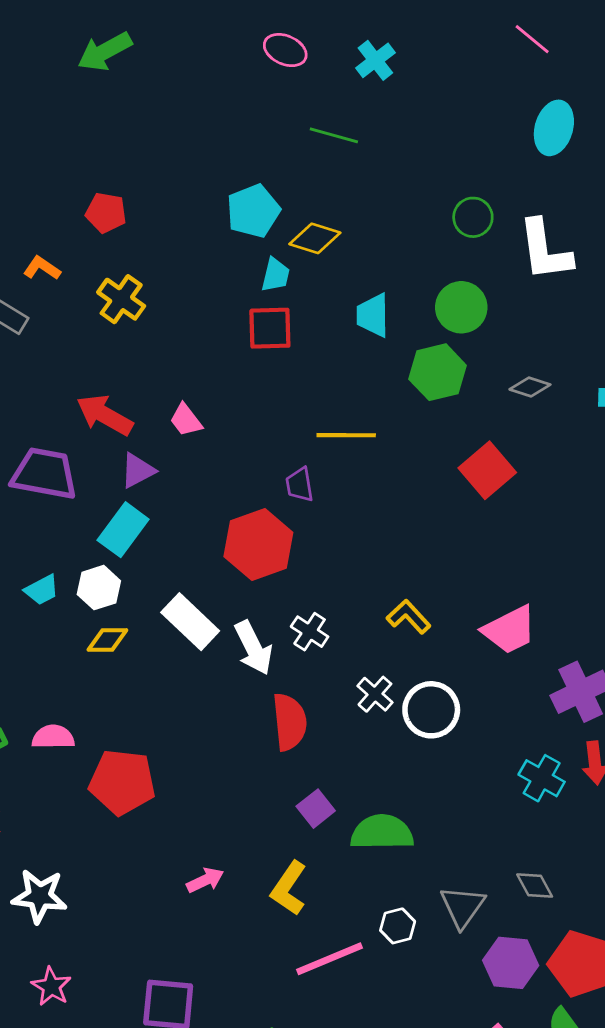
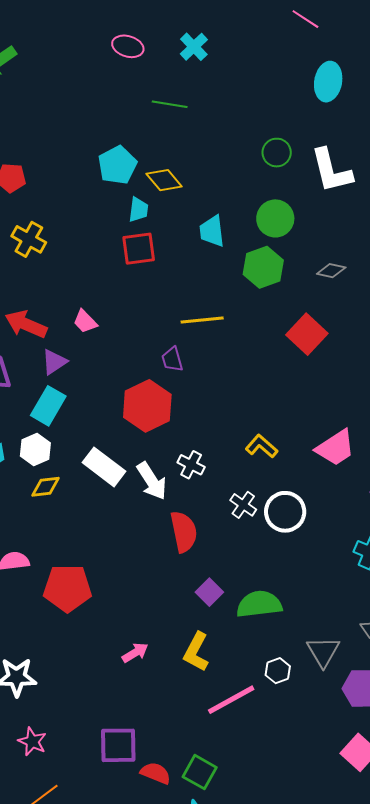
yellow diamond: (315, 238) -> (164, 180), turned 39

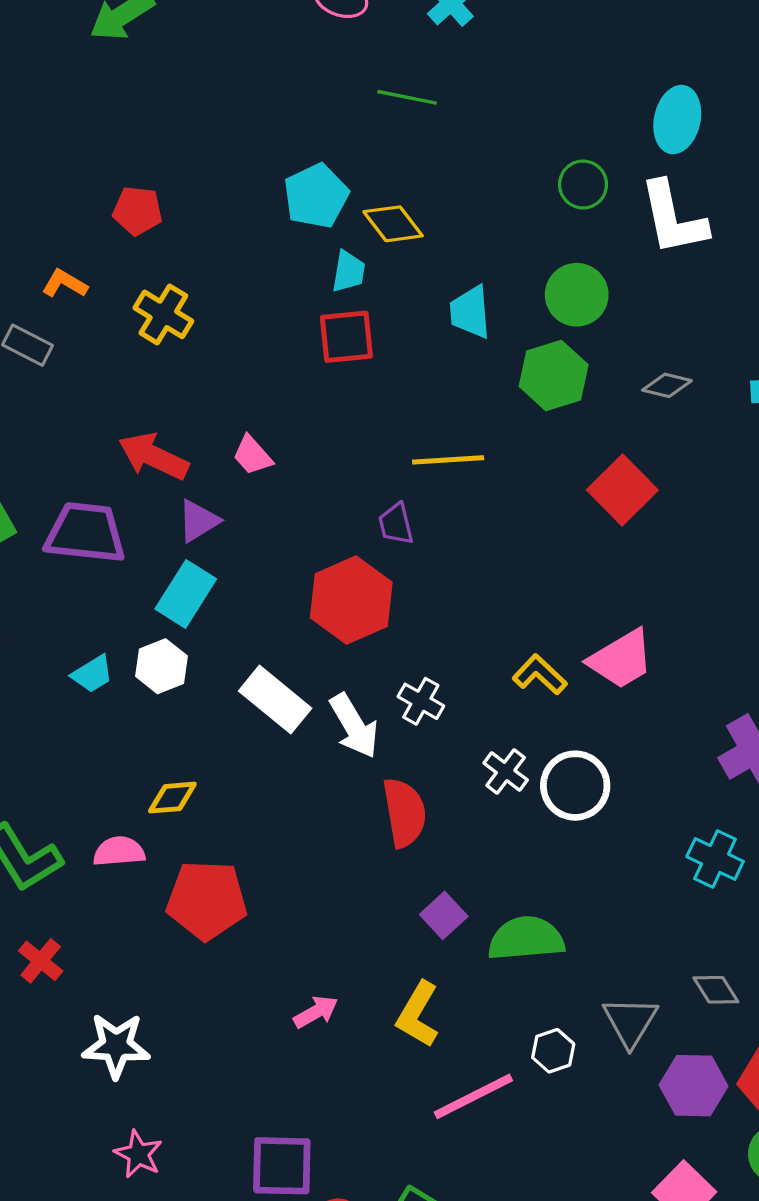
cyan ellipse: (328, 82) -> (677, 120), moved
pink trapezoid: (335, 448) -> (621, 659), moved
yellow diamond: (46, 487) -> (172, 798), moved

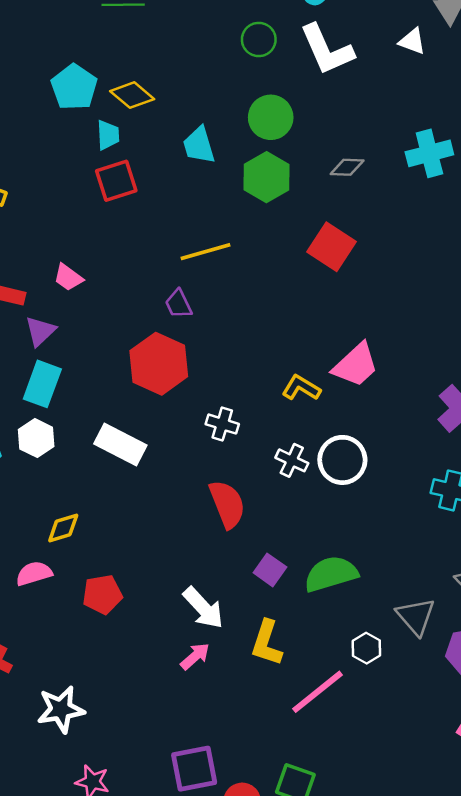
white arrow: (354, 726) -> (203, 608), moved
red pentagon: (207, 900) -> (102, 594), size x0.7

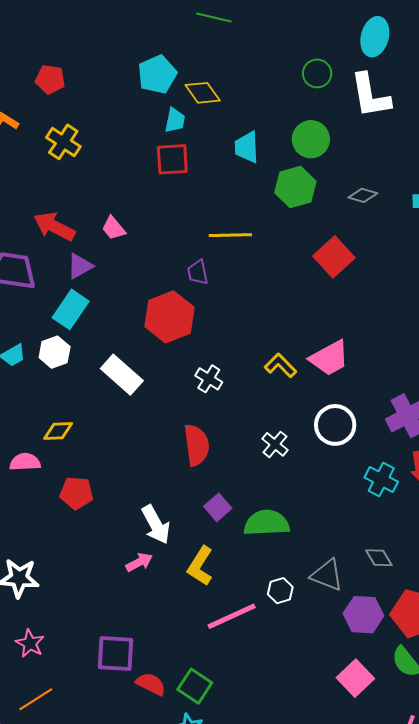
white cross: (292, 460) -> (275, 444), moved
white circle: (342, 460) -> (335, 425), moved
gray triangle: (416, 616) -> (327, 575), turned -42

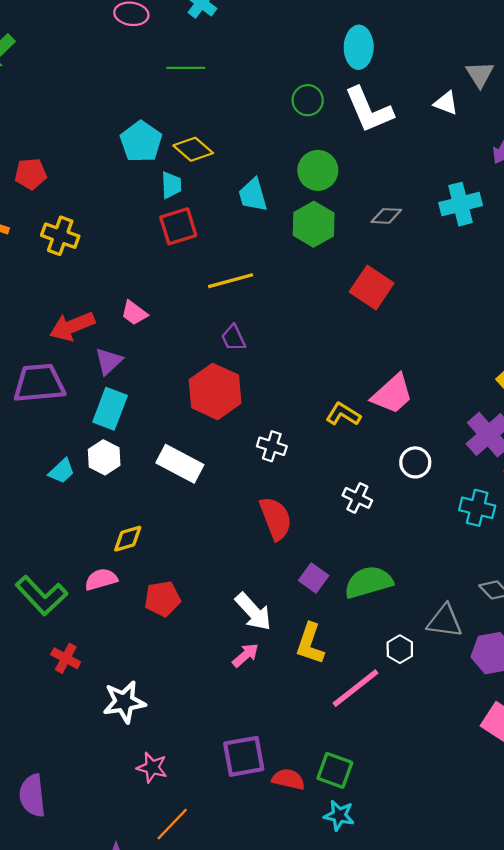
red arrow: (54, 227) -> (72, 326), turned -36
yellow line: (230, 235) -> (231, 281), moved
white circle: (335, 425) -> (415, 462), size x0.7

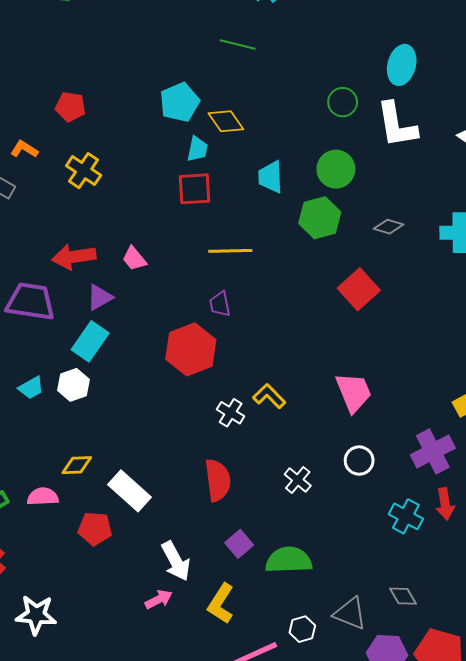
pink trapezoid: (392, 394) -> (354, 392), turned -84
yellow L-shape: (343, 414) -> (269, 396), moved
white rectangle: (180, 464) -> (130, 491), moved

